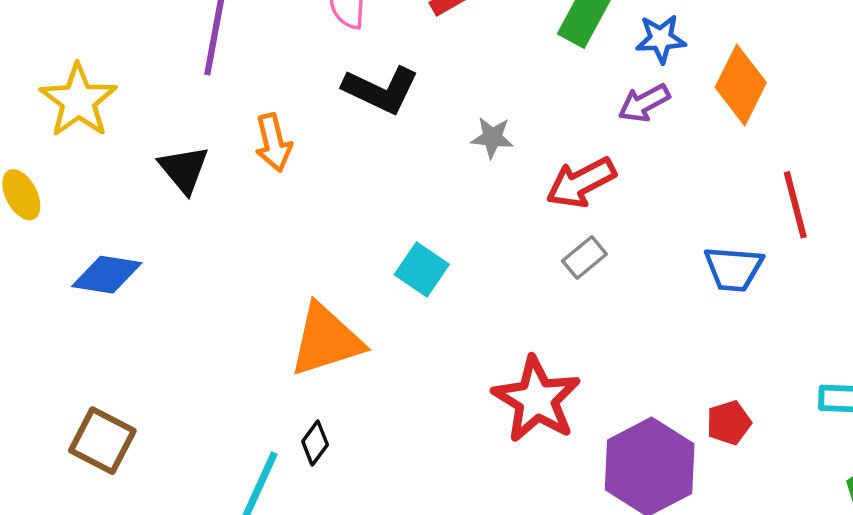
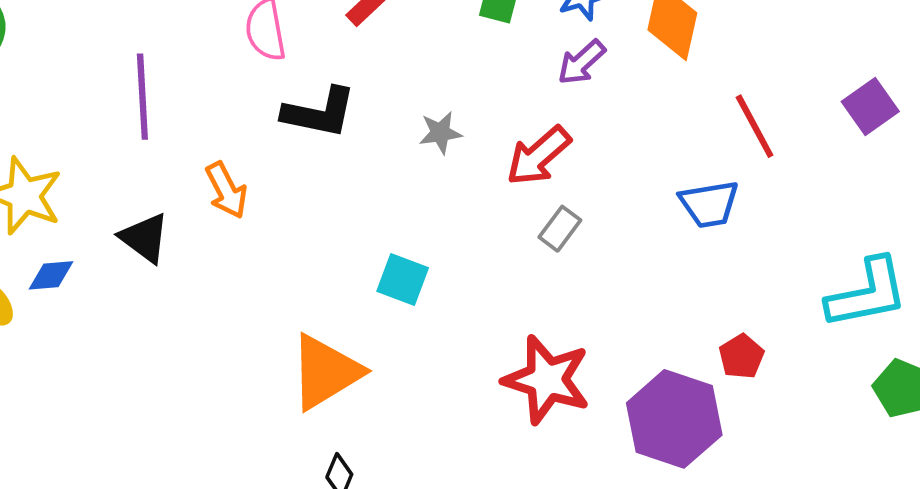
blue diamond: (107, 275) -> (51, 275), moved, size x0.7

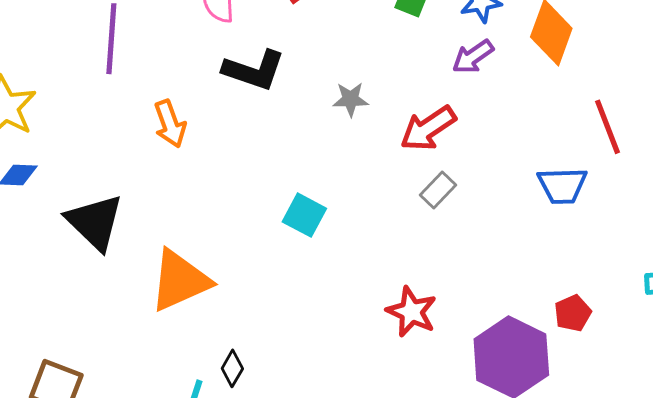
black triangle: (145, 238) -> (95, 222), moved, size x1.4
orange triangle: (325, 372) -> (180, 281), moved
red star: (547, 380) -> (412, 312), size x0.7

